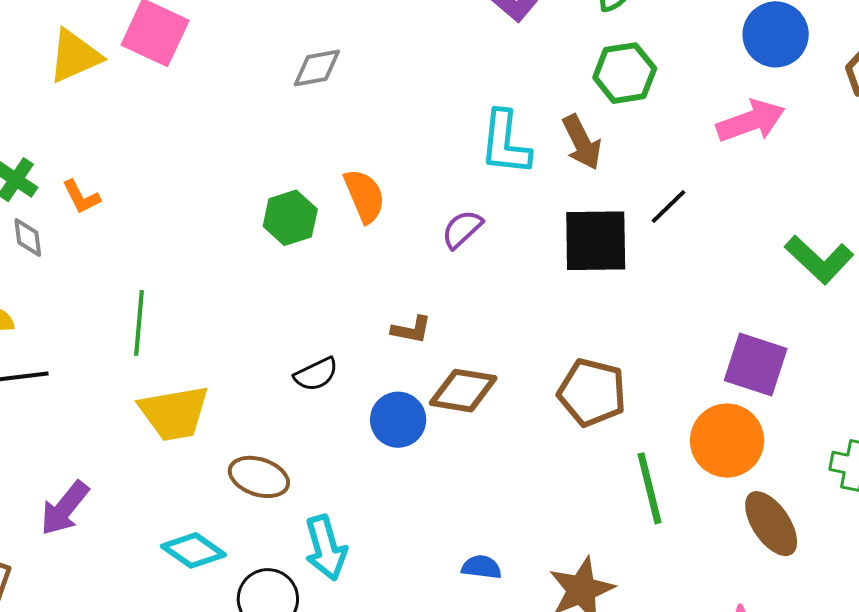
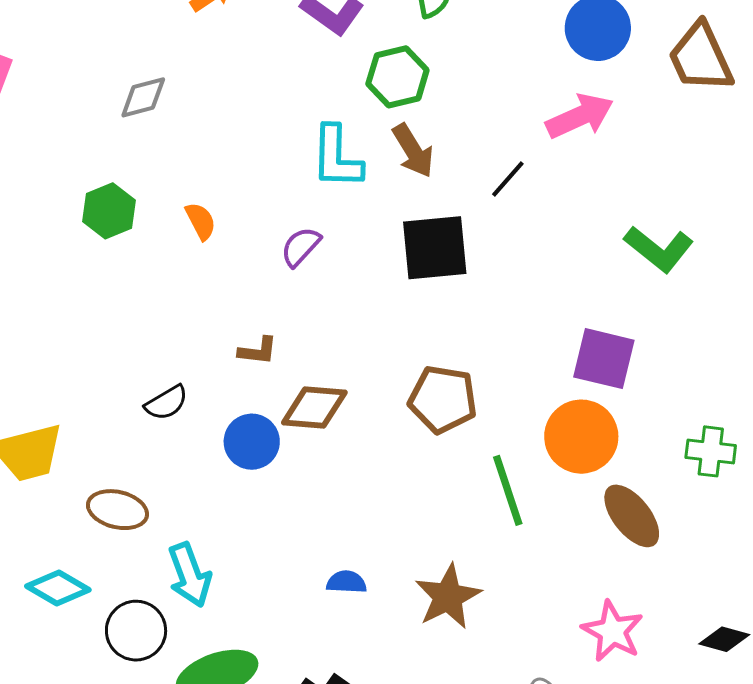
green hexagon: (625, 73) -> (397, 77), moved
orange semicircle: (364, 196) -> (201, 221), size x0.7
black line: (669, 206) -> (508, 179), moved
green hexagon: (290, 218) -> (109, 211), moved

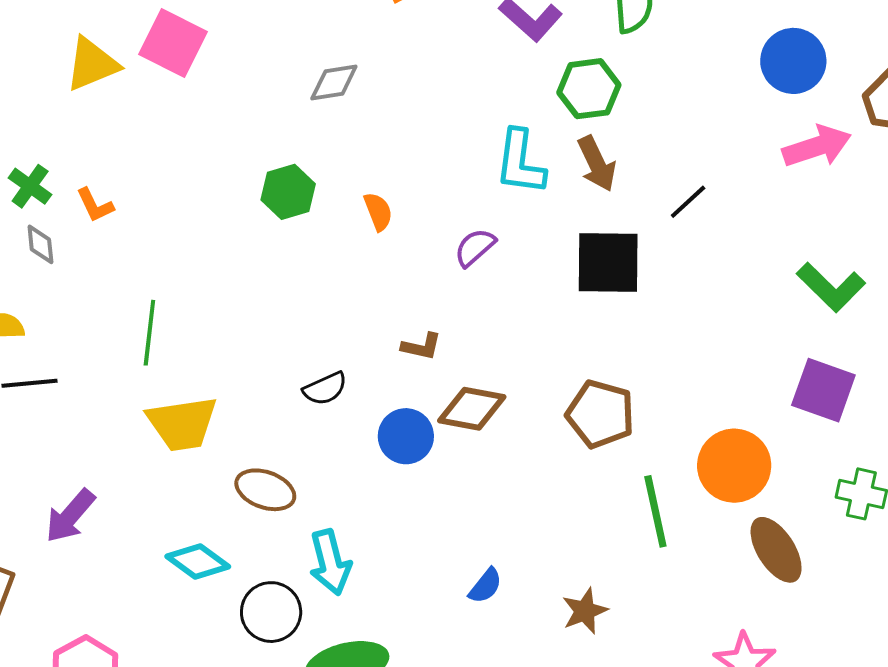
pink arrow: (580, 116) -> (817, 146), moved
purple square: (604, 359) -> (823, 390), moved
blue semicircle: (346, 582) -> (485, 586), turned 120
brown star: (448, 597) -> (585, 611), size x0.7

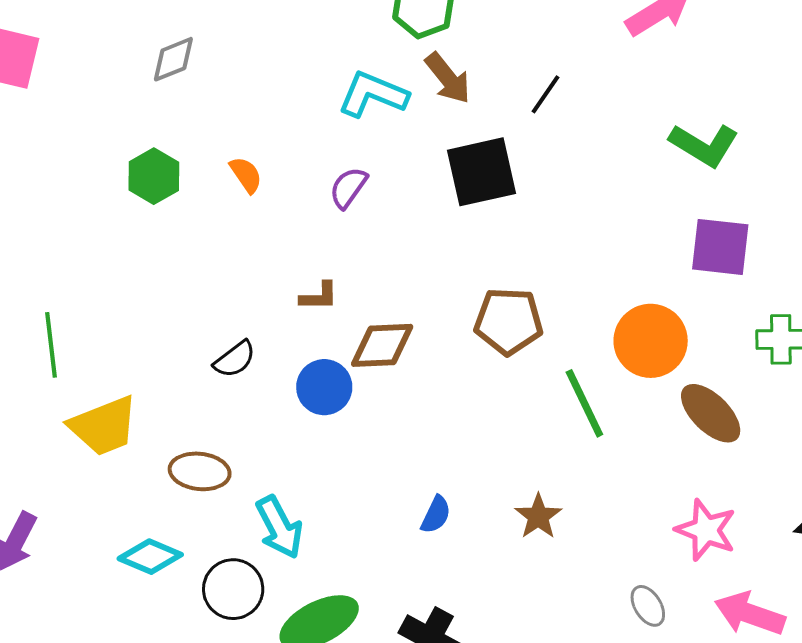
cyan L-shape: (520, 162) -> (373, 94), turned 118

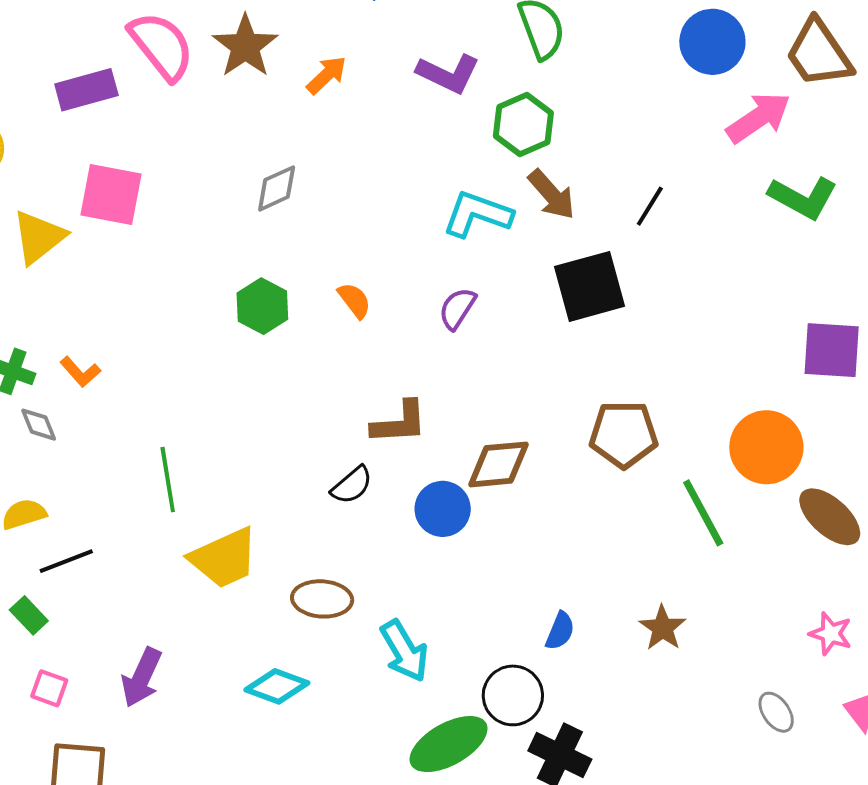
green L-shape: (704, 145) -> (803, 198), moved
brown L-shape: (319, 296) -> (399, 423), moved, size x1.5
pink star: (706, 530) -> (831, 634), size x0.7
black circle: (233, 589) -> (513, 695), moved

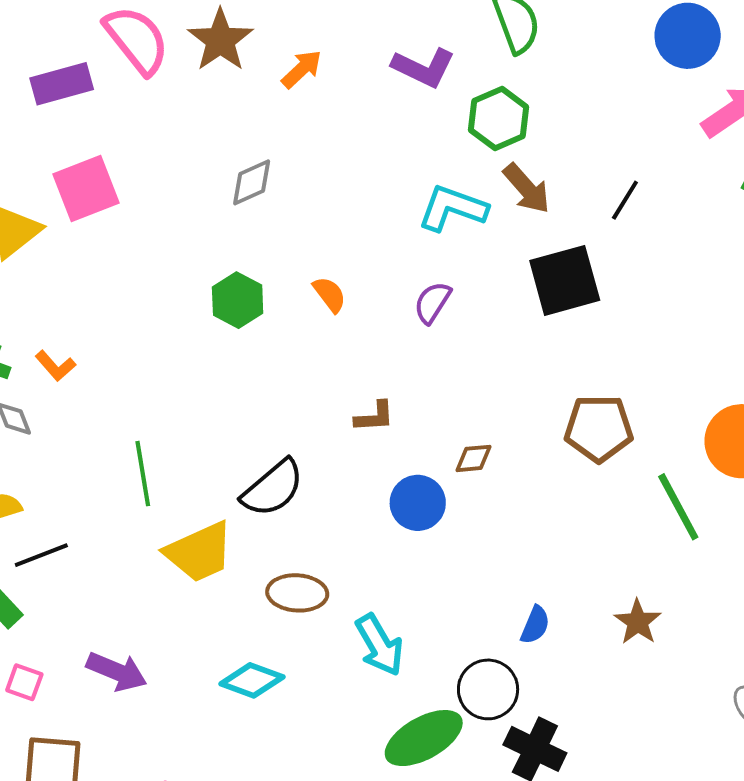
pink square: (111, 194) -> (86, 188), turned -32
brown L-shape: (399, 423) -> (374, 417), size x0.7
brown diamond: (498, 464) -> (474, 458), size x0.6
black semicircle: (352, 485) -> (273, 488), moved, size x1.5
purple arrow: (142, 678) -> (117, 671), turned -92

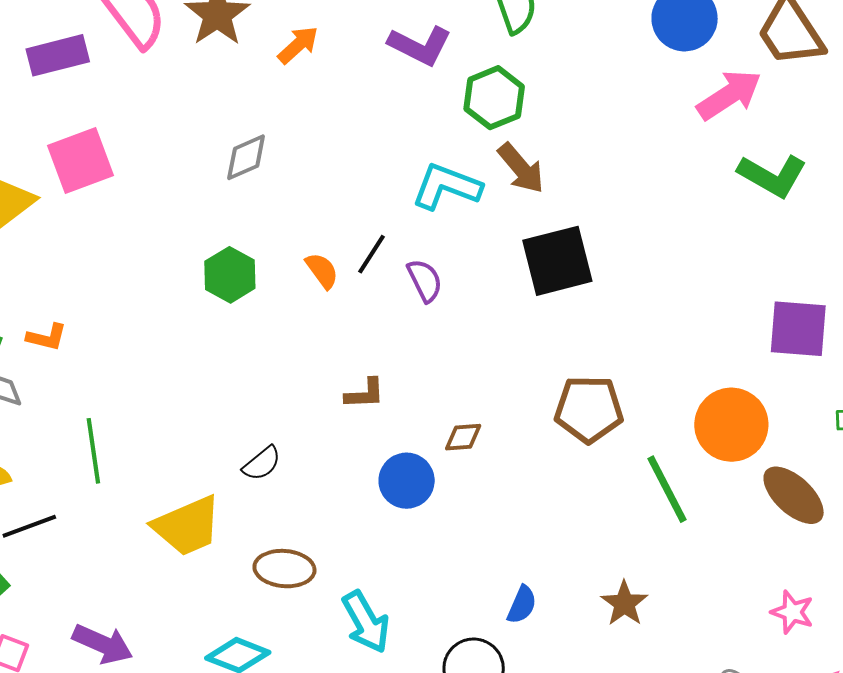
black line: (625, 200) -> (371, 254), moved
purple semicircle: (432, 302) -> (425, 280), turned 120
orange L-shape: (55, 366) -> (47, 337), turned -36
green line: (143, 474) -> (93, 451), moved
black semicircle: (273, 488) -> (262, 463), size x0.6

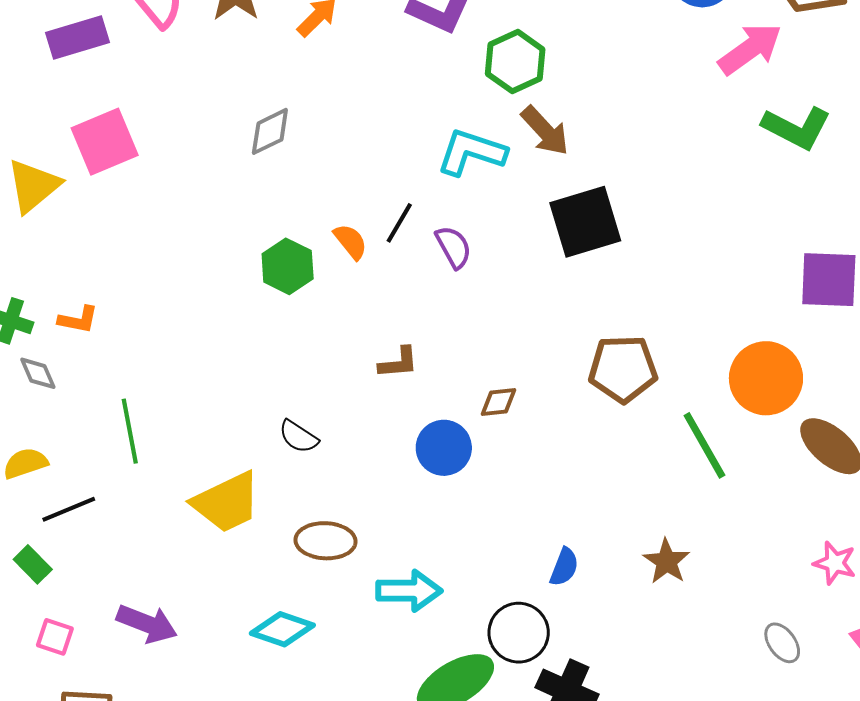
green hexagon: (230, 275) -> (288, 266), moved
black semicircle: (262, 463) -> (298, 437), turned 75
cyan arrow: (366, 622) -> (409, 591), turned -58

